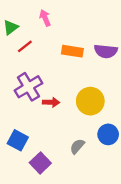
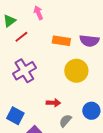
yellow circle: (90, 101) -> (76, 71), moved
red arrow: (51, 102) -> (53, 103), moved

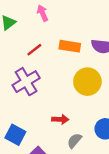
red line: (21, 37) -> (34, 50), moved

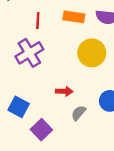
red line: (34, 50) -> (38, 20), turned -49

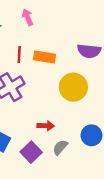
orange rectangle: (74, 17) -> (44, 57), moved
purple square: (41, 130) -> (31, 152), moved

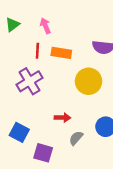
pink arrow: (28, 17) -> (45, 26), moved
purple square: (31, 152) -> (43, 153), moved, turned -30

